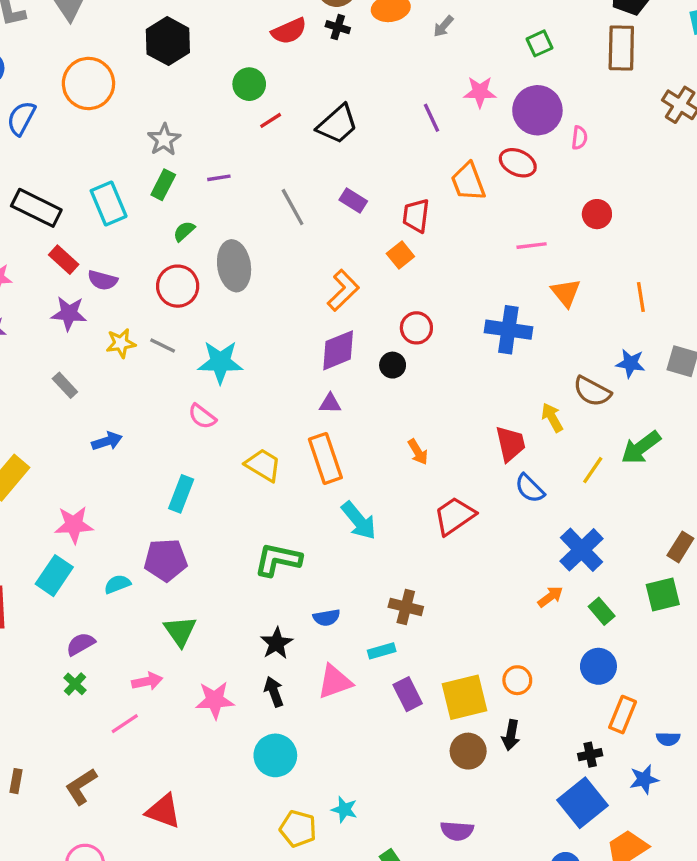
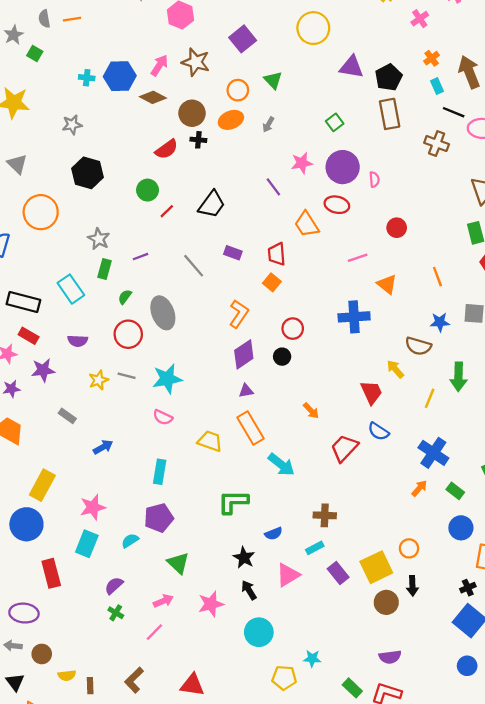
red rectangle: (64, 260) -> (29, 336), moved
purple star: (69, 313) -> (43, 370), moved
green arrow: (641, 448) -> (458, 377), turned -40
blue semicircle: (530, 488) -> (378, 431), moved

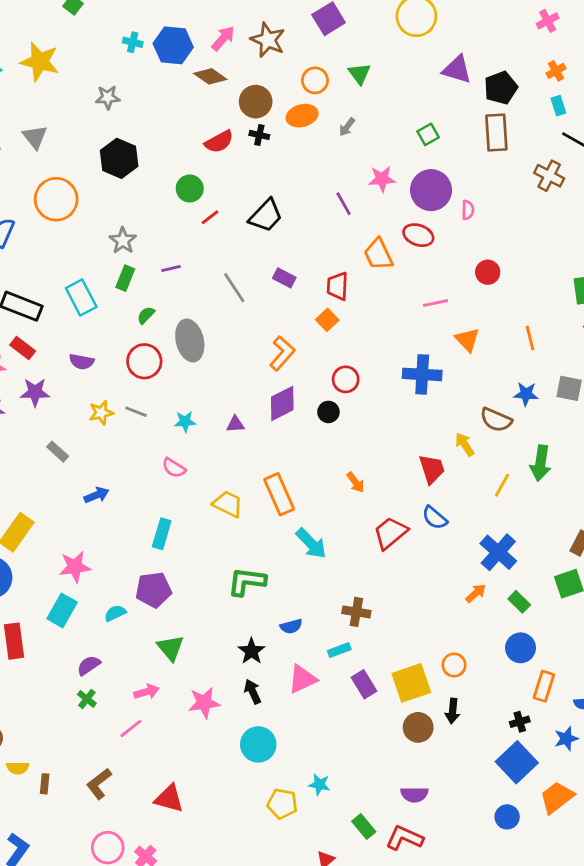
cyan star: (167, 379) -> (185, 422), size x0.6
purple triangle: (246, 391) -> (235, 424), moved

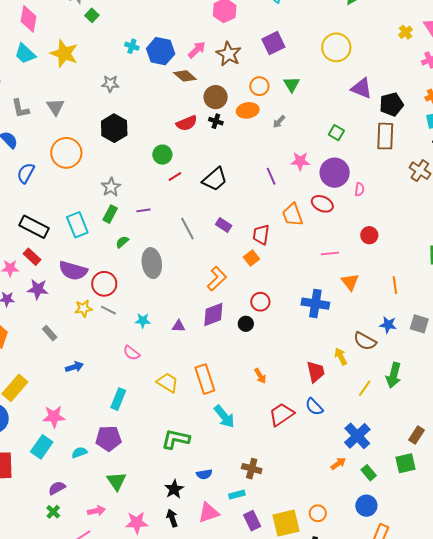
green square: (428, 134) -> (336, 133), turned -35
red circle: (144, 361) -> (104, 284), moved
purple semicircle: (82, 362) -> (73, 271), size x1.6

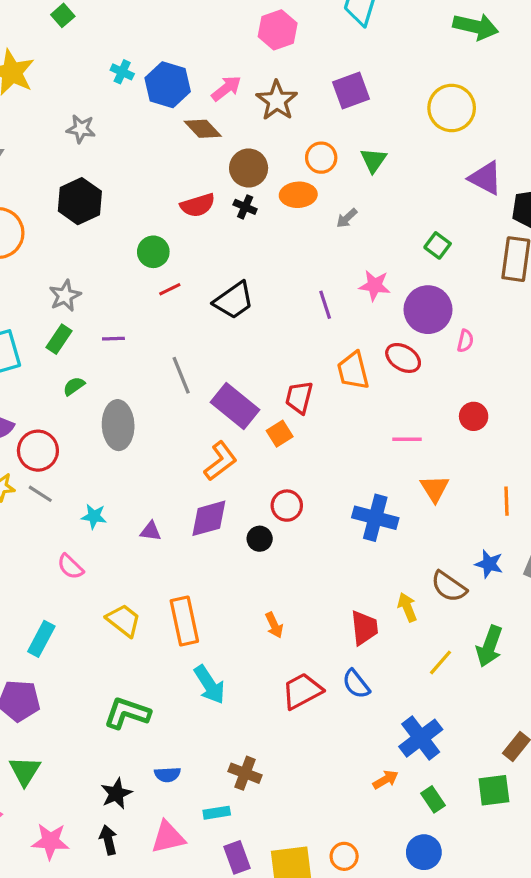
purple rectangle: (224, 225) -> (235, 406), moved, size x1.8

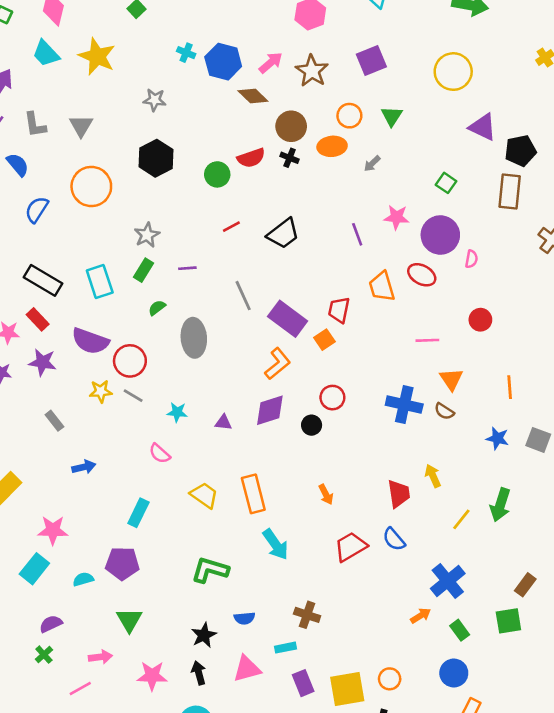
green circle: (153, 252) -> (217, 174), moved
brown semicircle: (449, 587) -> (444, 411), moved, size x0.7

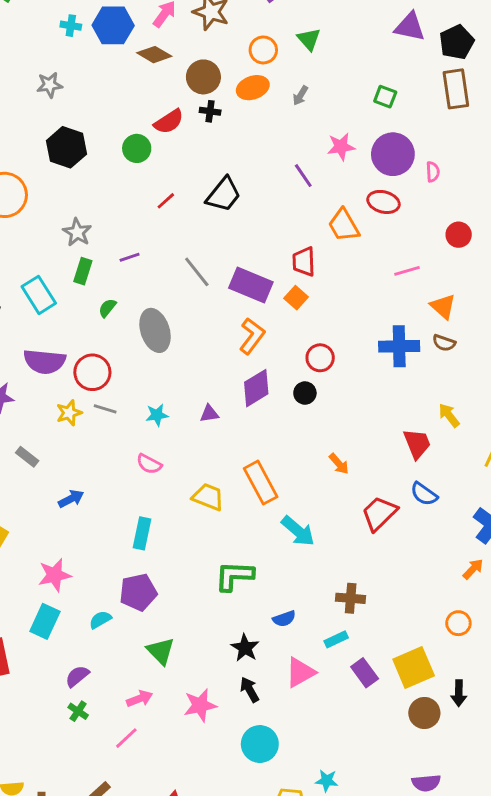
orange circle: (390, 679) -> (458, 623), moved

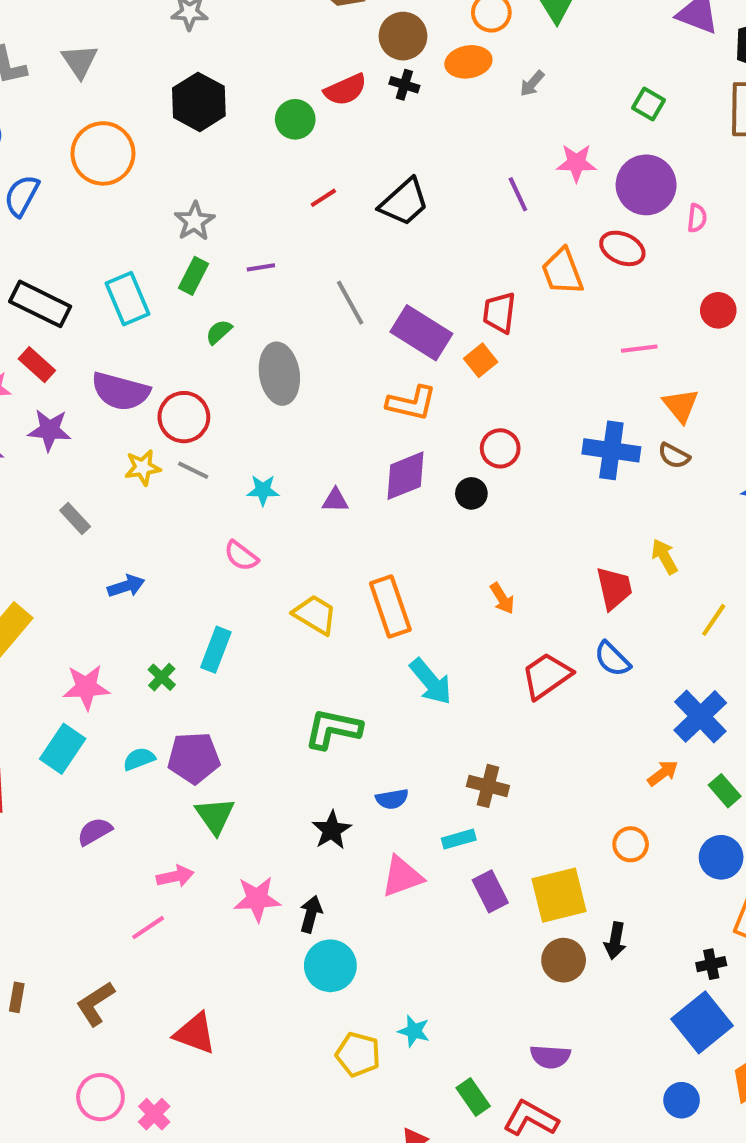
orange L-shape: (252, 336) -> (411, 403), turned 57
purple pentagon: (138, 592) -> (194, 758), moved
black arrow: (250, 690) -> (311, 914), moved, turned 35
green cross: (78, 711) -> (162, 677), moved

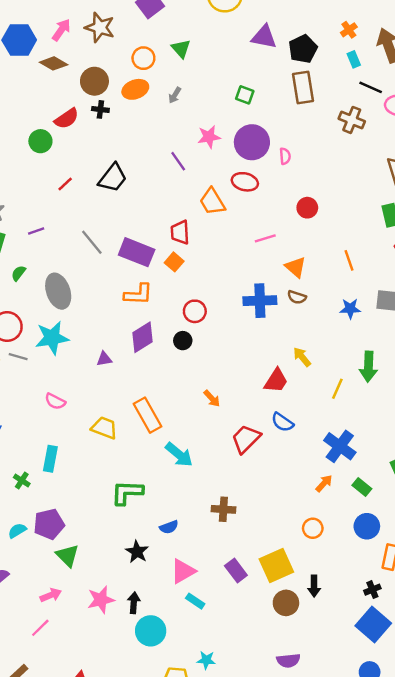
cyan star: (263, 490) -> (52, 338), moved, size x1.8
red trapezoid: (614, 588) -> (276, 381), turned 56
cyan rectangle: (459, 839) -> (195, 601), moved, turned 60

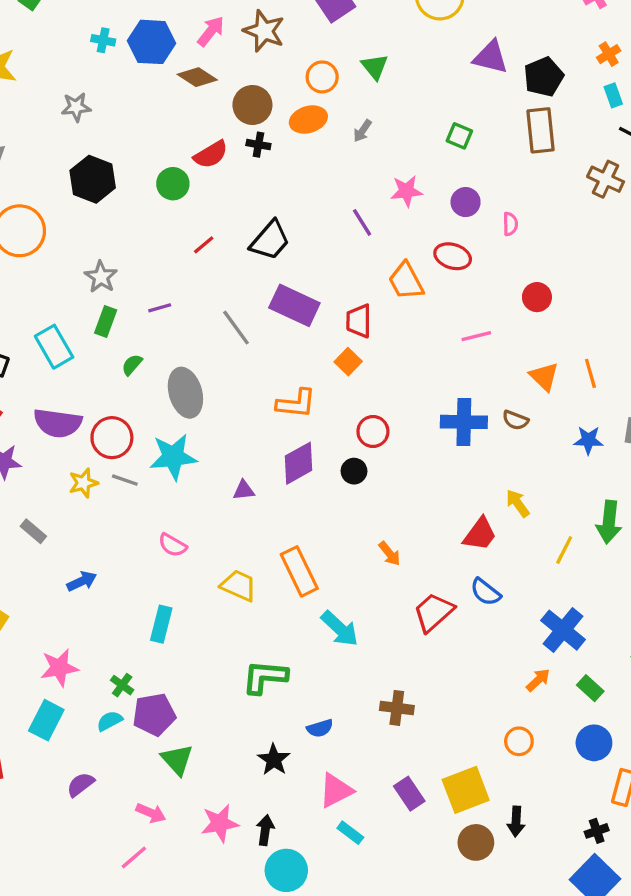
purple circle: (252, 142) -> (466, 202), size x0.6
purple rectangle: (137, 252) -> (294, 305), moved
orange triangle: (295, 267) -> (544, 377), moved
green cross: (22, 480) -> (122, 685), moved
pink arrow: (51, 595) -> (151, 813), turned 42

